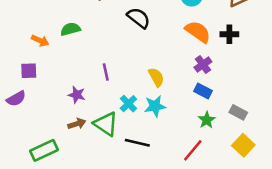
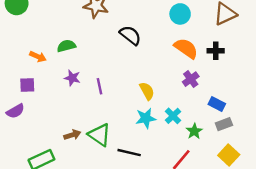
blue rectangle: (203, 91) -> (217, 104), moved
purple star: (77, 95) -> (72, 78), moved
cyan cross: (128, 104) -> (173, 116), moved
gray rectangle: (238, 112) -> (224, 124), turned -49

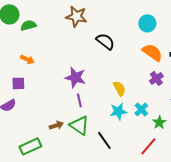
green semicircle: (66, 46) -> (28, 25), moved
purple star: (72, 78) -> (75, 77), moved, size x1.5
purple line: (100, 86) -> (79, 100), moved
black line: (129, 153) -> (104, 140), turned 42

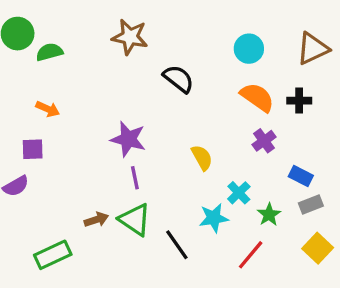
cyan star: (118, 111) -> (214, 218), moved

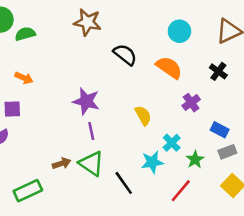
orange semicircle: (257, 97) -> (169, 68), moved
black cross: (299, 101) -> (218, 71), turned 36

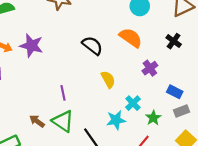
black semicircle: (125, 55) -> (92, 46), moved
purple star: (86, 101) -> (31, 46), moved
brown arrow: (62, 163) -> (37, 121), turned -126

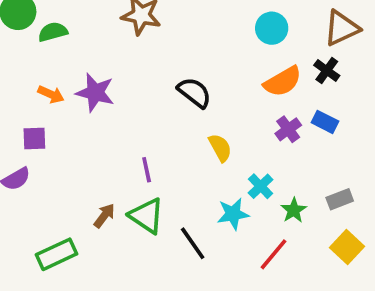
orange semicircle: (131, 38) -> (283, 81), moved, turned 115
black cross: (174, 41) -> (327, 70), moved
blue rectangle: (175, 92) -> (325, 122), moved
brown arrow: (37, 121) -> (104, 216), turned 91

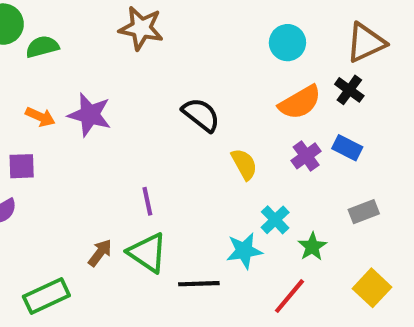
yellow semicircle: (220, 148) -> (244, 164), moved
gray rectangle: (340, 199) -> (364, 212), moved
black line: (193, 243) -> (199, 284), turned -57

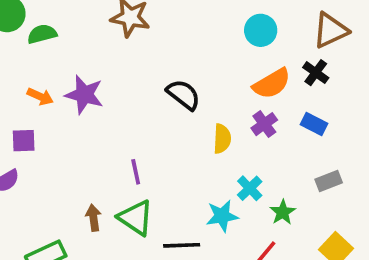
purple cross: (306, 156) -> (264, 124), moved
yellow semicircle: (244, 164) -> (222, 139), turned 32
brown arrow: (100, 253) -> (93, 218), turned -45

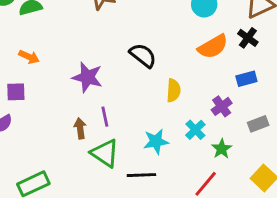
purple star: (84, 95) -> (87, 77), moved
purple cross: (264, 124) -> (222, 106), moved
blue rectangle: (314, 124) -> (246, 79), turned -42
cyan star: (222, 216) -> (156, 141), moved
brown arrow: (93, 218) -> (80, 128), moved

